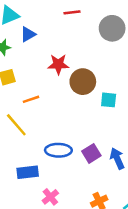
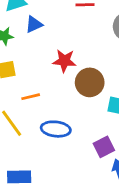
blue ellipse: (58, 150) -> (56, 129), moved
purple square: (91, 153) -> (104, 147), moved

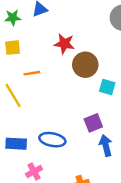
blue ellipse: (56, 129) -> (52, 140), moved

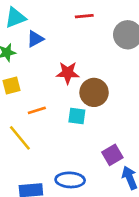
cyan square: (107, 87) -> (77, 116), moved

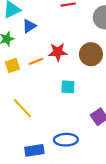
brown circle: (94, 92) -> (91, 54), moved
orange line: (37, 110) -> (36, 61), moved

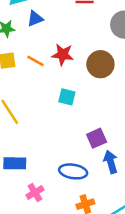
orange line: (36, 61) -> (35, 61), turned 40
blue ellipse: (66, 140) -> (73, 171), moved

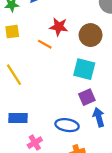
orange line: (35, 61) -> (45, 44), moved
cyan square: (67, 97) -> (84, 69), moved, size x1.5

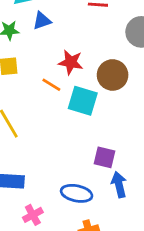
cyan square: (84, 69) -> (83, 101), moved
purple square: (87, 97) -> (104, 157), turned 35

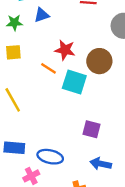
blue arrow: (119, 185) -> (101, 164), moved, turned -66
blue ellipse: (77, 193) -> (50, 157), moved

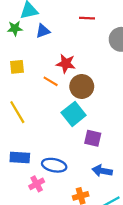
green star: (14, 23) -> (15, 28), moved
brown circle: (99, 61) -> (82, 86), moved
cyan square: (74, 82) -> (74, 114), moved, turned 35

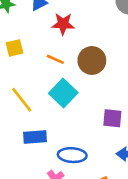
red star: (66, 64) -> (63, 24), moved
cyan square: (74, 114) -> (63, 93), moved
blue rectangle: (20, 158) -> (35, 137), moved

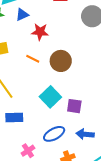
cyan square: (63, 93) -> (50, 97), moved
blue ellipse: (72, 155) -> (54, 134), moved, turned -35

